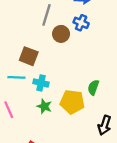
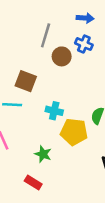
cyan cross: (41, 83) -> (54, 111), moved
green star: (44, 106) -> (43, 154), moved

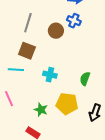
gray line: (46, 35) -> (28, 23), moved
yellow pentagon: (74, 132) -> (67, 104), moved

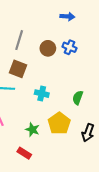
blue cross: (74, 21) -> (69, 47), moved
yellow pentagon: (67, 104) -> (59, 123), turned 30

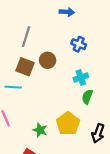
blue arrow: (67, 16) -> (67, 12), moved
brown circle: (48, 48) -> (48, 60), moved
cyan cross: (42, 94) -> (81, 77), moved, turned -32

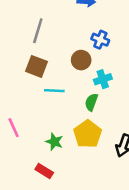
brown circle: (48, 60) -> (81, 60), moved
cyan line: (13, 87) -> (54, 91), moved
green semicircle: (87, 97) -> (91, 102), moved

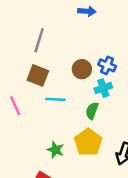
blue cross: (100, 40) -> (107, 65), moved
pink line: (14, 128) -> (15, 106), moved

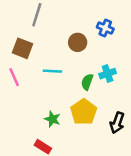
blue cross: (107, 65) -> (105, 28), moved
brown square: (38, 75) -> (22, 48), moved
cyan cross: (103, 88) -> (108, 74), moved

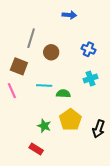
brown circle: (78, 42) -> (51, 52), moved
cyan cross: (108, 74) -> (90, 78), moved
green semicircle: (87, 82) -> (63, 94), moved, turned 72

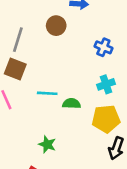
gray line: (31, 38) -> (18, 40), moved
brown circle: (51, 52) -> (56, 26), moved
yellow pentagon: (70, 120) -> (106, 119), moved, turned 30

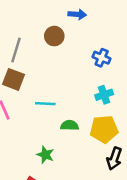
green semicircle: (71, 104) -> (70, 125), moved

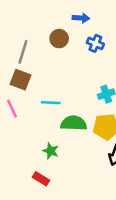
blue cross: (102, 58) -> (95, 43), moved
green semicircle: (70, 125) -> (74, 123), size x1.5

